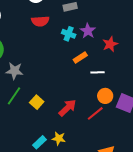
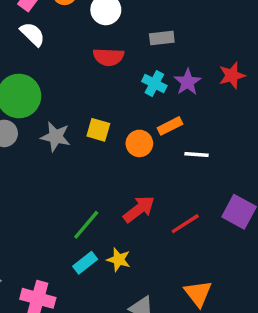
red star: (110, 44) -> (232, 75), moved
green line: (14, 96) -> (86, 225), moved
orange circle: (105, 96) -> (139, 143), moved
yellow square: (37, 102) -> (98, 130), moved, turned -32

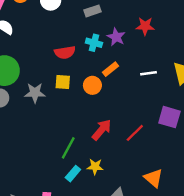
red semicircle: (108, 57) -> (65, 52), moved
red star: (232, 75) -> (145, 26), turned 30
white line: (196, 155) -> (149, 73), moved

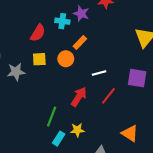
red semicircle: (65, 52) -> (38, 33), turned -42
white line: (149, 73) -> (99, 73), moved

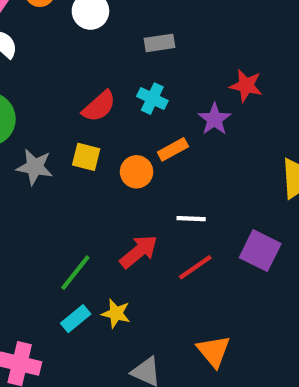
purple star: (81, 14) -> (214, 119), moved

